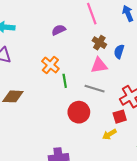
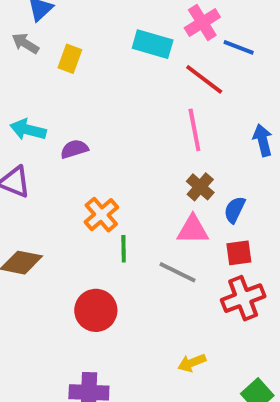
purple semicircle: (59, 30) -> (74, 149), moved
red circle: (79, 112) -> (96, 310), moved
red square: (120, 117) -> (239, 253), moved

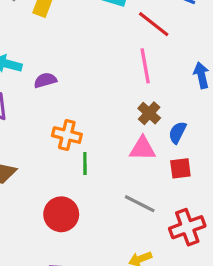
orange cross: (101, 215) -> (67, 135), turned -36
gray line: (178, 272) -> (140, 204), moved
red cross: (243, 298) -> (187, 227), moved

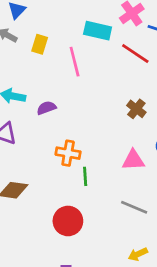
pink line: (145, 66) -> (75, 62), moved
brown cross: (149, 113) -> (136, 109), moved

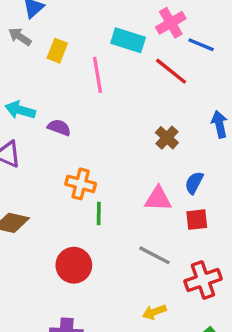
purple semicircle: (46, 108) -> (59, 128), turned 36

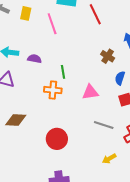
red line: (171, 71) -> (95, 14), turned 35
brown cross: (167, 138) -> (108, 56), moved
pink triangle: (158, 199) -> (90, 92), moved
green line: (99, 213) -> (63, 72), moved

